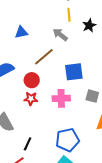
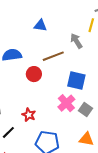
pink cross: (61, 98) -> (66, 103), moved, turned 30
red star: (31, 99) -> (29, 115), moved

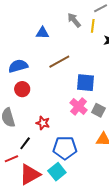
gray arrow: (76, 41) -> (74, 20), moved
red circle: (34, 74) -> (22, 89), moved

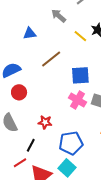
yellow line: (93, 26) -> (80, 36), moved, turned -48

